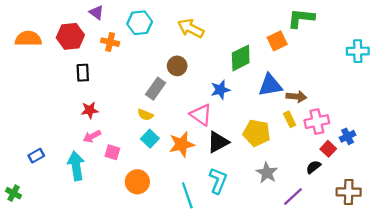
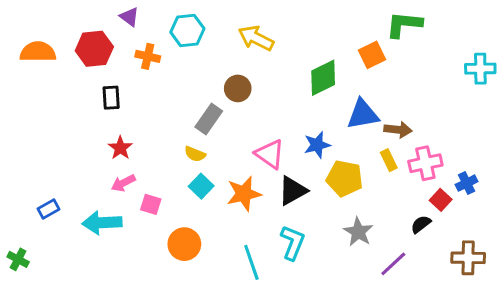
blue star: (220, 90) -> (317, 145), moved
red star: (90, 110) -> (120, 148), turned -30
cyan arrow: (76, 166) -> (102, 223), turned -84

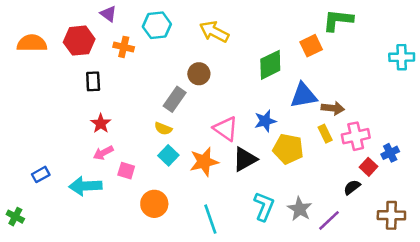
gray star: (358, 232) -> (300, 209), moved
cyan L-shape: (293, 243) -> (264, 206), moved

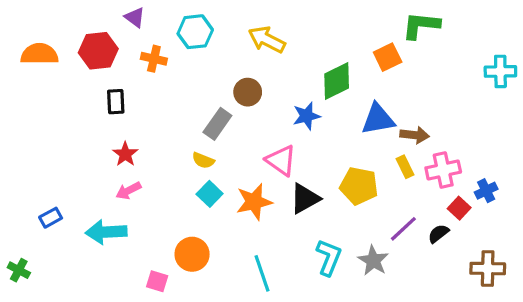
blue star: (265, 121) -> (306, 116), moved
pink square: (126, 171) -> (157, 281), moved
purple line: (329, 220) -> (403, 229), moved

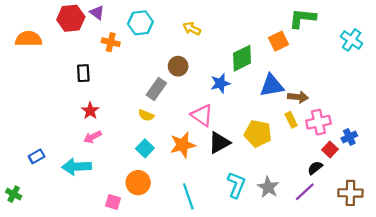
yellow arrow: (267, 40) -> (192, 29), size x0.7
red hexagon: (98, 51) -> (71, 18), moved
cyan cross: (500, 71) -> (352, 40), moved, turned 35
cyan square: (210, 194) -> (145, 148), moved
purple line: (403, 229) -> (305, 192), moved

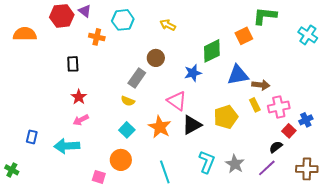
yellow pentagon: (258, 134) -> (226, 117), turned -30
orange star: (183, 145) -> (160, 127), turned -30
blue rectangle: (37, 156) -> (32, 137), turned -48

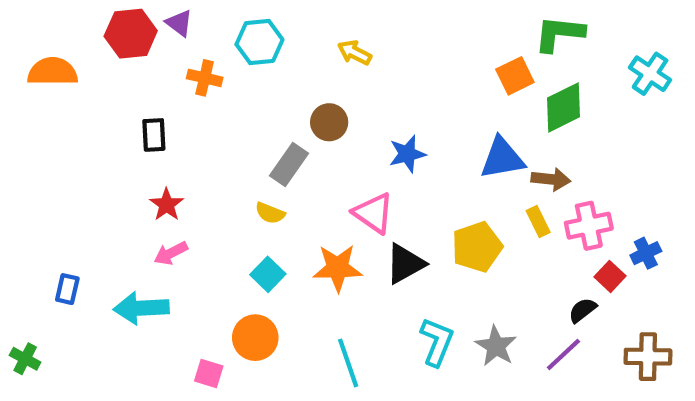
green diamond: (212, 51) -> (563, 107), moved
orange star: (160, 127) -> (338, 268), turned -30

